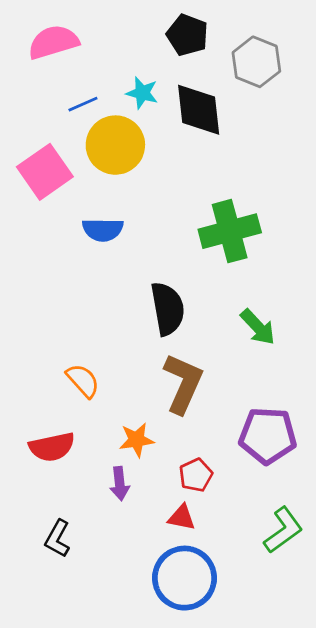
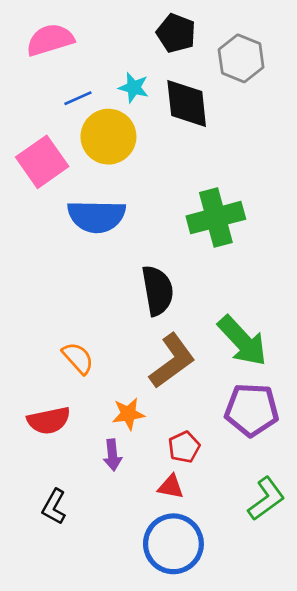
blue semicircle: (103, 230) -> (96, 216), size x1.5
green arrow: (258, 327) -> (242, 341), moved, size x1.5
brown L-shape: (183, 383) -> (172, 361), turned 30

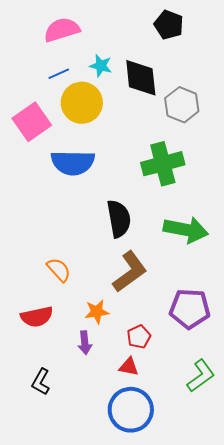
black pentagon: (176, 33) -> (169, 25), moved
pink semicircle: (50, 40) -> (62, 30), moved
gray hexagon: (241, 58) -> (182, 105), moved
green arrow: (242, 341) -> (186, 230), moved, turned -36

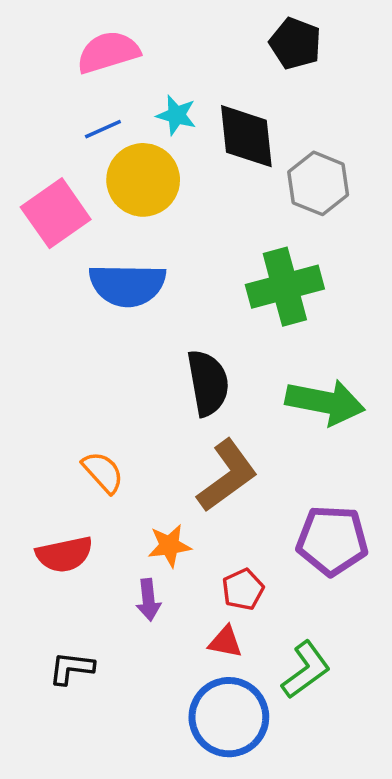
green L-shape: (201, 376) -> (306, 670), moved
black L-shape: (41, 382) -> (71, 668), turned 68

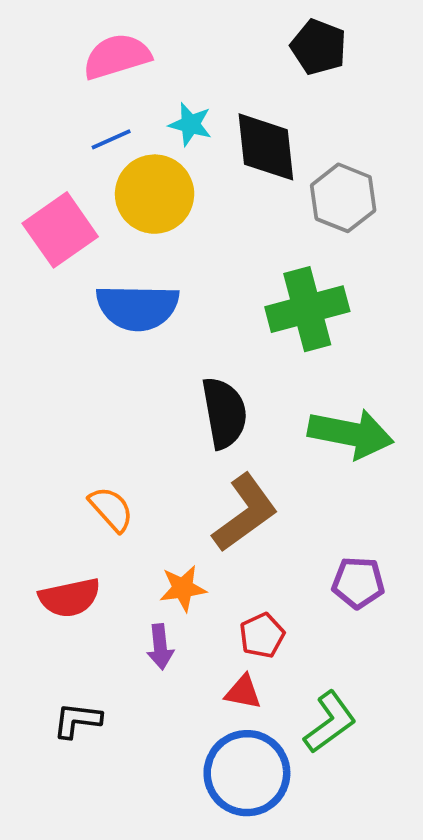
purple pentagon: (332, 540) -> (358, 583), size x0.7

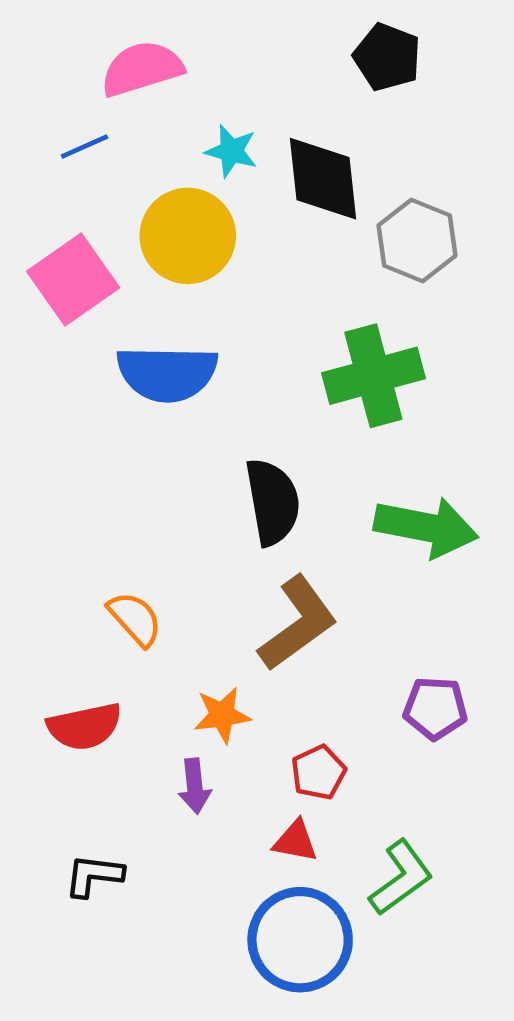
blue line: (111, 139) -> (85, 146), moved

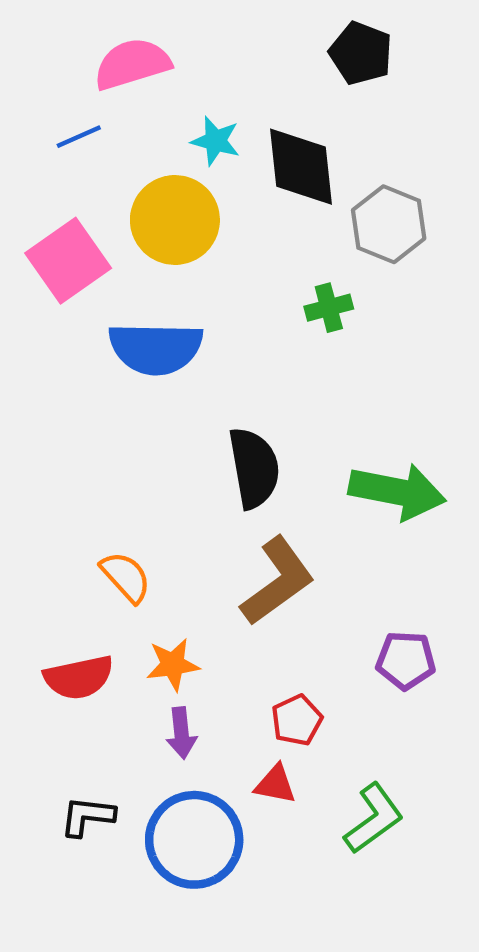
green cross: (373, 376) -> (329, 308), moved, size x0.5
orange star: (222, 715) -> (173, 665), moved
blue circle: (300, 940) -> (194, 840), moved

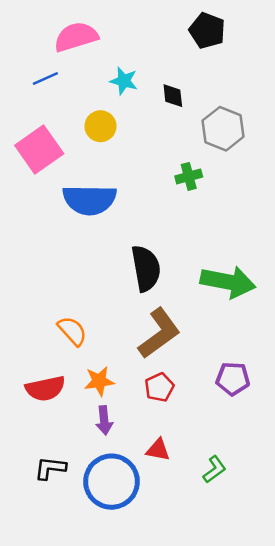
black diamond: (301, 167) -> (173, 96), size x0.5
yellow circle: (175, 220) -> (100, 126), size x0.6
red pentagon: (297, 720) -> (159, 387), moved
green L-shape: (374, 818) -> (214, 469), size x0.7

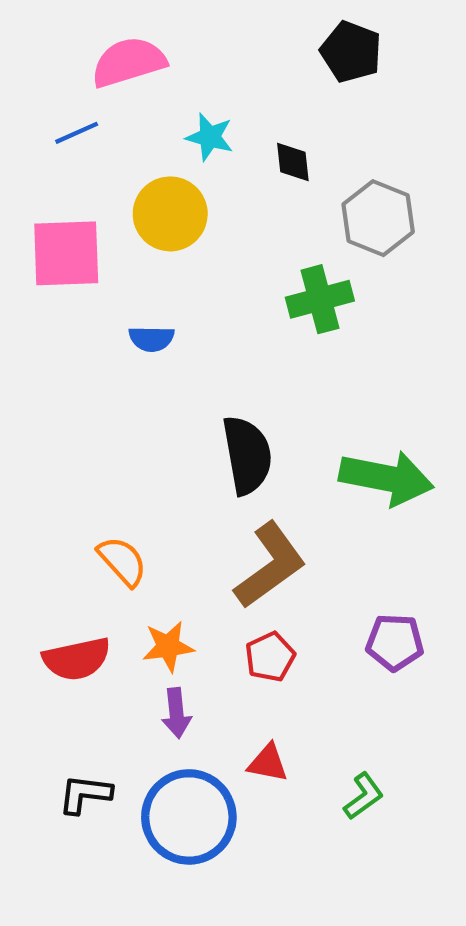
yellow circle: (100, 126) -> (170, 214), size x1.4
pink square: (39, 150) -> (66, 253), turned 33
green cross: (189, 176) -> (320, 299), size x1.4
blue semicircle: (89, 200) -> (151, 339), size x0.5

